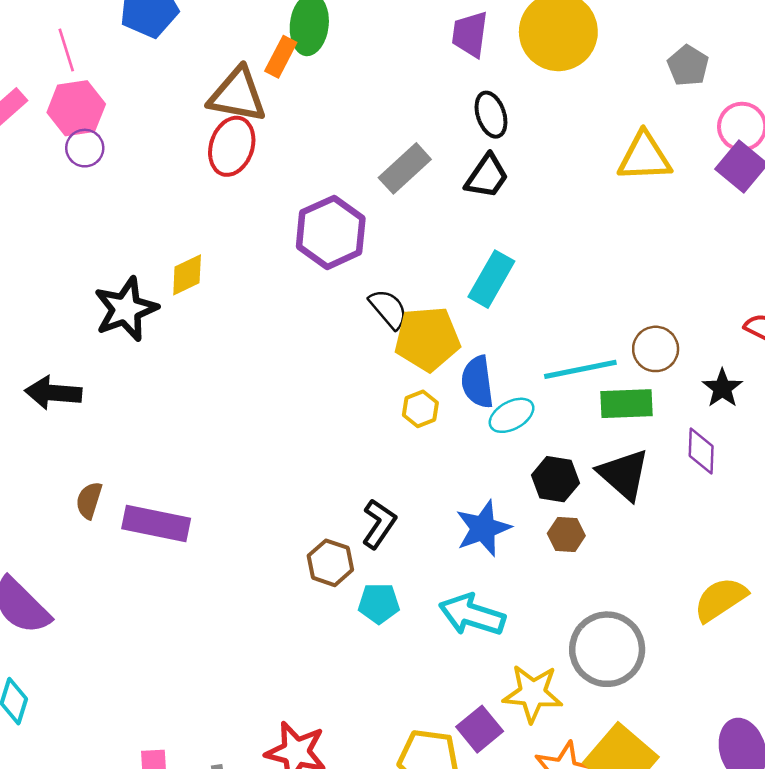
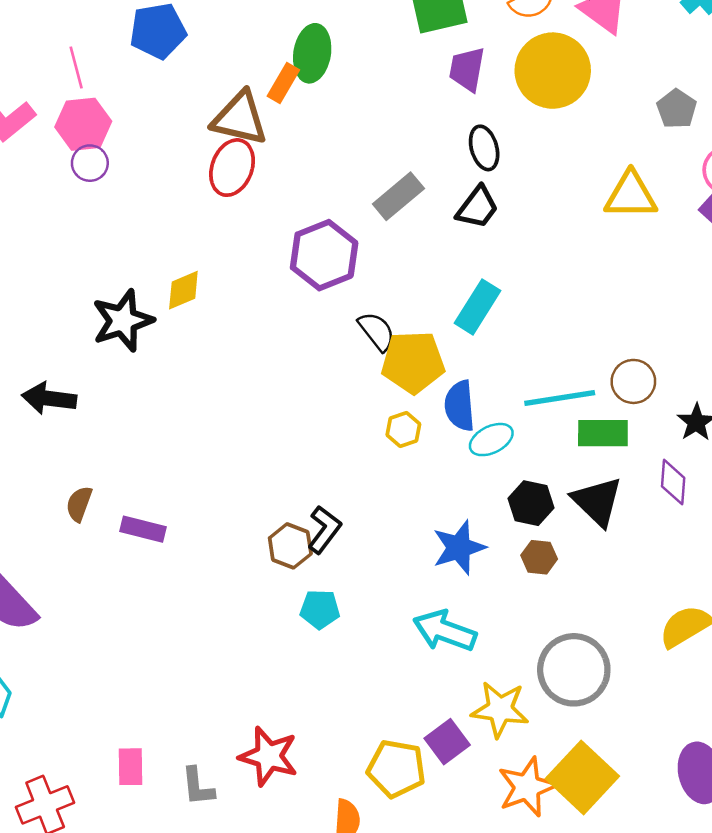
purple rectangle: (156, 524) -> (143, 529), size x0.7
black L-shape: (379, 524) -> (324, 530), moved
brown hexagon: (330, 563) -> (290, 546), moved
cyan pentagon: (379, 603) -> (320, 609), moved

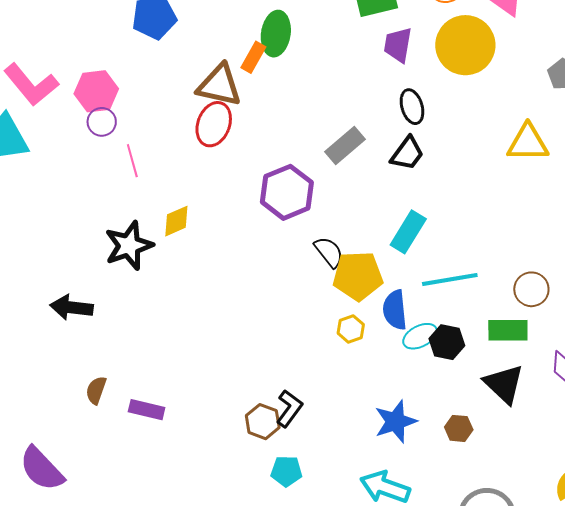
pink line: (76, 67) -> (132, 161), moved
cyan line: (560, 398) -> (450, 279), moved
black hexagon: (531, 503) -> (447, 342), moved

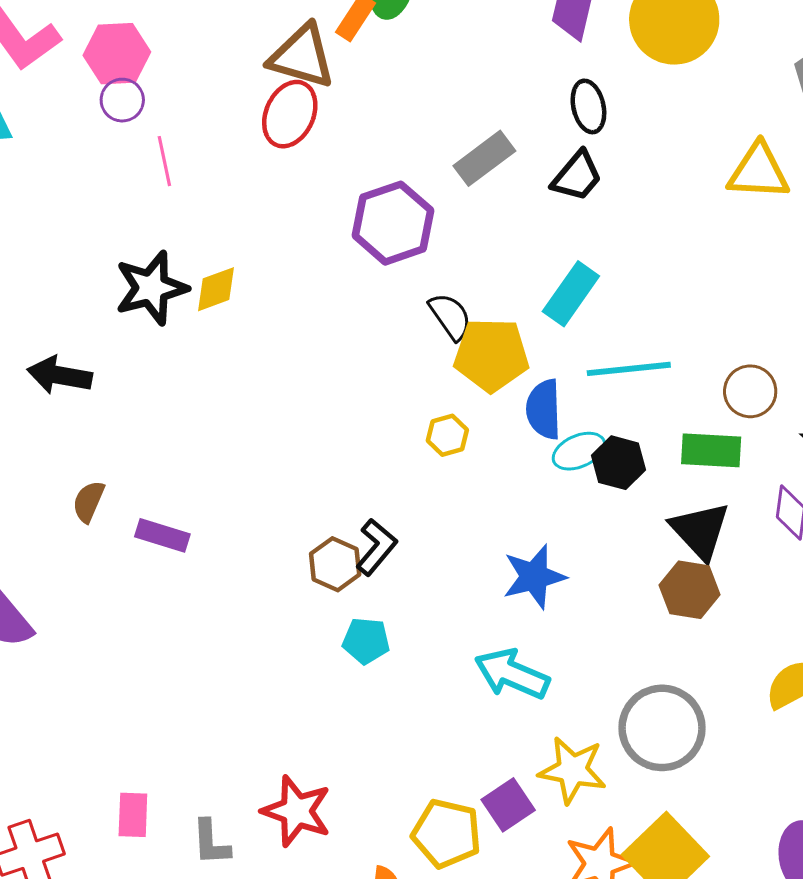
yellow diamond: (176, 221) -> (216, 289), moved
yellow hexagon: (351, 329) -> (447, 435), moved
brown hexagon: (459, 428) -> (690, 590), moved, size x1.4

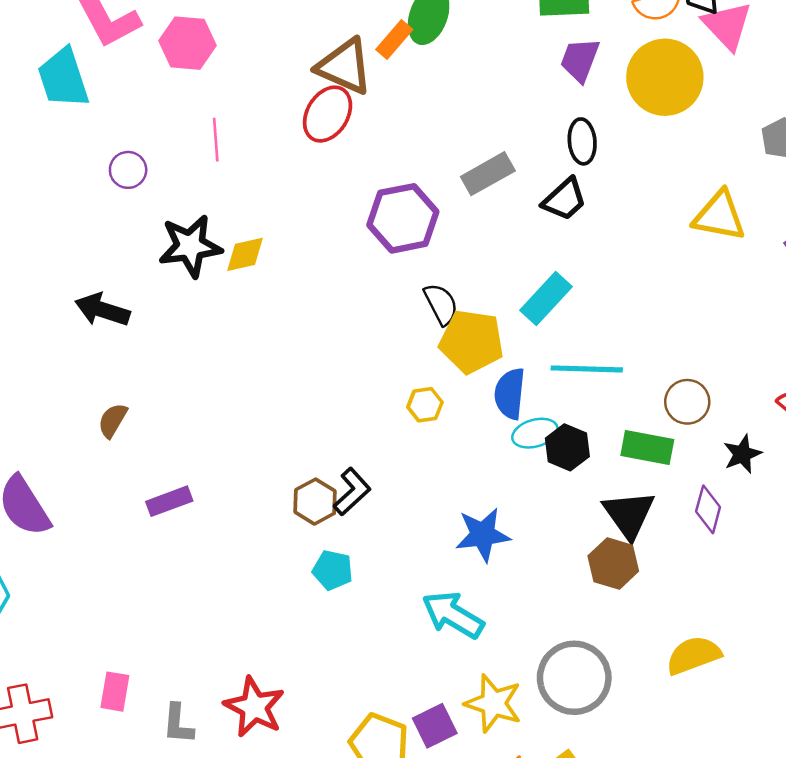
purple circle: (122, 100) -> (128, 170), moved
purple rectangle: (162, 535) -> (169, 501), moved, turned -45

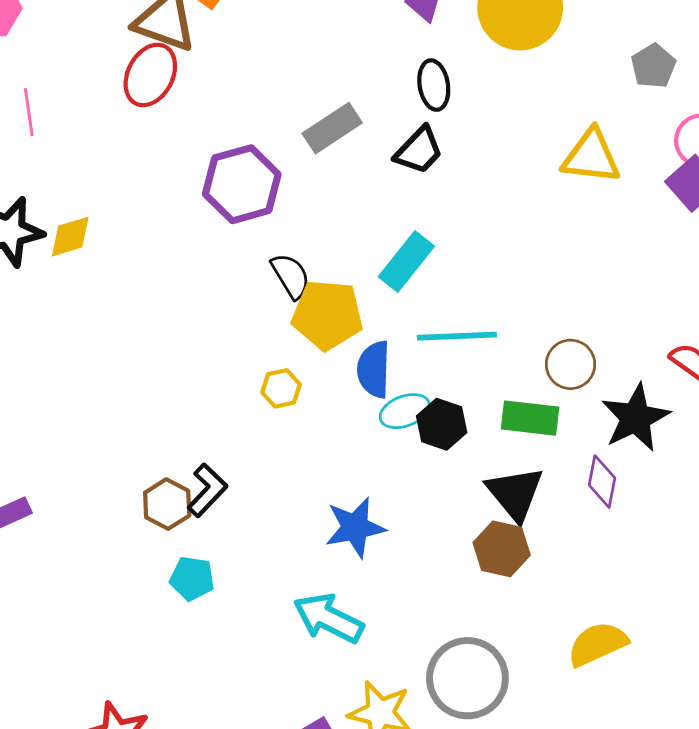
black star: (742, 454) -> (635, 418), size x1.6

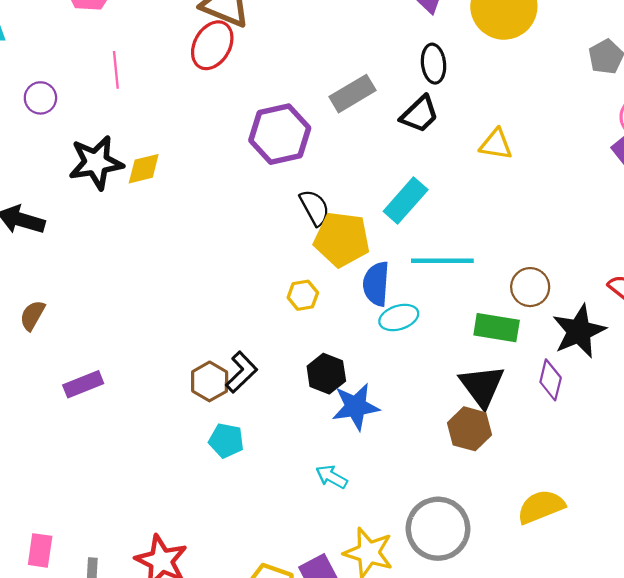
yellow triangle: (591, 157) -> (496, 144), moved, size x0.7
black hexagon: (442, 424) -> (326, 374), moved
cyan arrow: (328, 618) -> (331, 477), size x0.6

